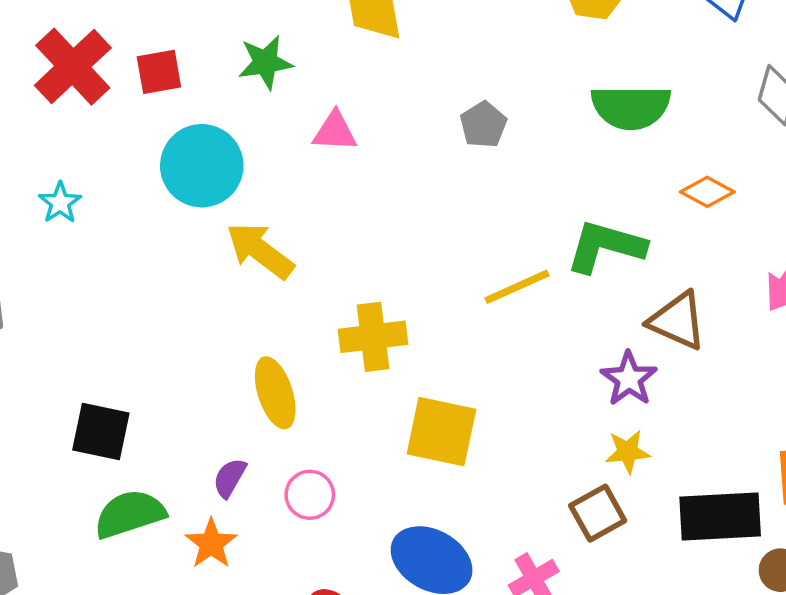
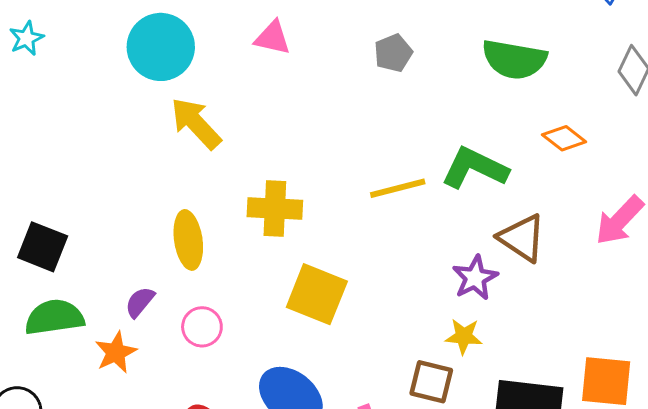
cyan star: (60, 203) -> (26, 38), moved
brown square: (598, 513) -> (431, 382), turned 33

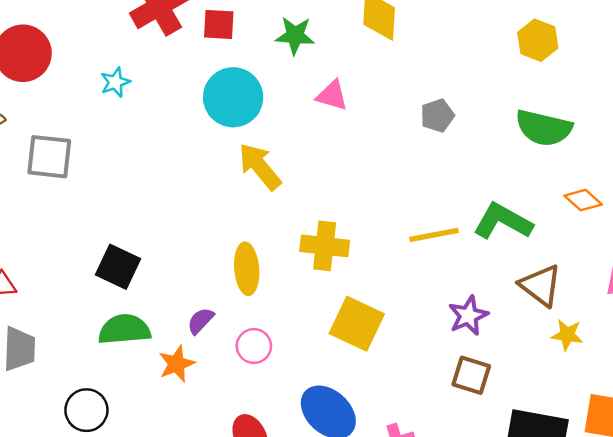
purple star: (475, 278) -> (468, 316), moved
yellow star: (464, 336) -> (567, 335), moved
brown square: (431, 382) -> (471, 375), moved

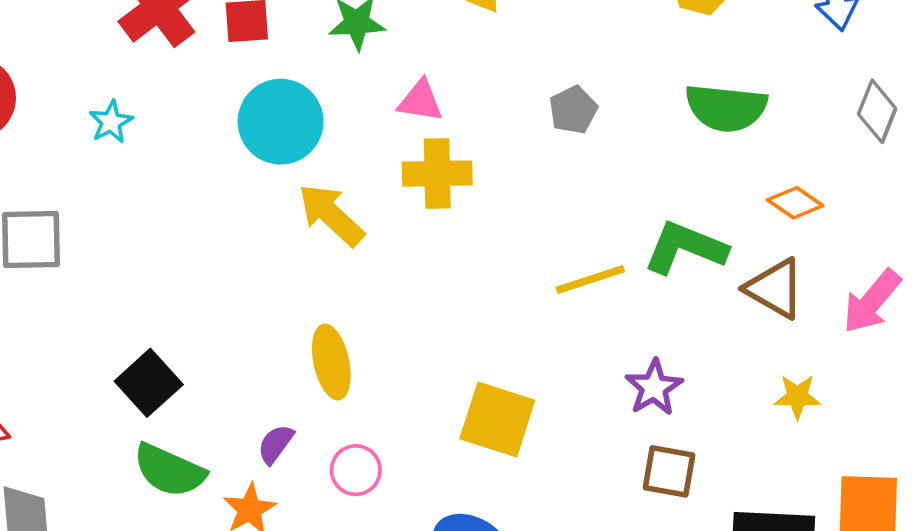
yellow cross: (325, 246) -> (437, 174), moved
black square: (118, 267) -> (149, 383), turned 30
brown triangle: (541, 285) -> (775, 289), moved
green semicircle: (124, 329) -> (169, 470), turned -144

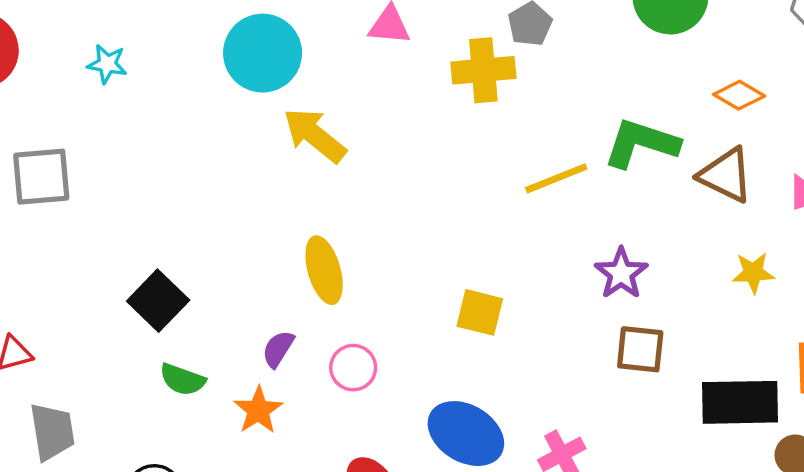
cyan star: (111, 122) -> (107, 64), turned -30
yellow cross: (437, 174) -> (483, 70), moved
yellow square: (497, 419) -> (480, 312), size x0.7
green semicircle: (169, 470) -> (182, 380), size x0.7

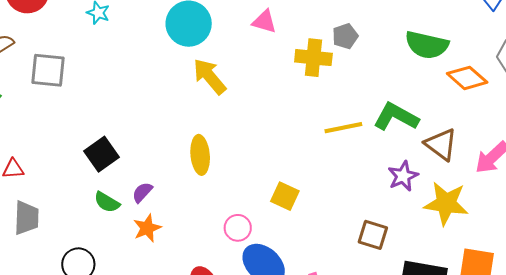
orange diamond: (739, 95) -> (467, 78), moved, size x1.4
purple star: (621, 273) -> (403, 176), moved
yellow star: (753, 273) -> (446, 203), size x1.8
purple semicircle: (278, 349) -> (142, 192), moved
pink circle: (353, 368) -> (238, 228), moved

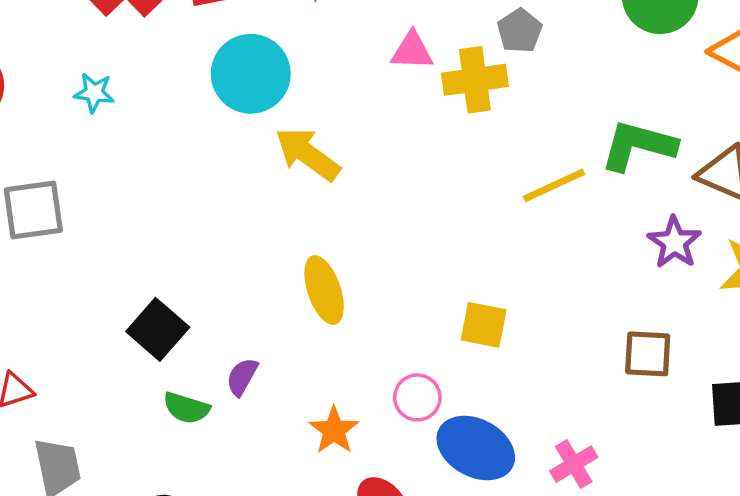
pink triangle: (264, 22) -> (412, 51), moved
orange star: (147, 228) -> (334, 430), moved

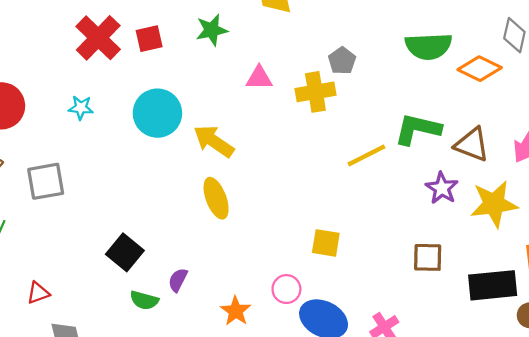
pink triangle: (412, 51) -> (259, 78), moved
cyan circle: (251, 74) -> (157, 113), moved
yellow ellipse: (324, 290) -> (216, 198), moved

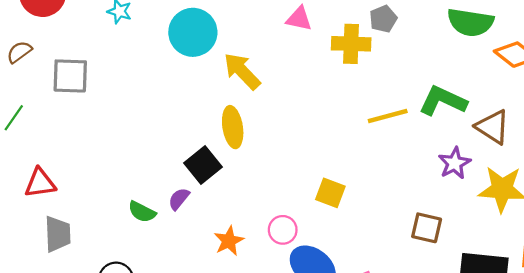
black square: (125, 252) -> (203, 165), moved
red triangle: (38, 293) -> (40, 183), size x1.4

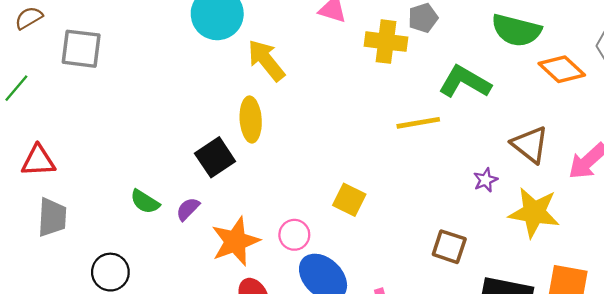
green L-shape: (443, 101) -> (465, 82), moved
purple star: (454, 163) -> (485, 180), size x0.7
purple semicircle: (179, 199) -> (188, 209), moved
orange star: (229, 241) -> (235, 241), size x1.5

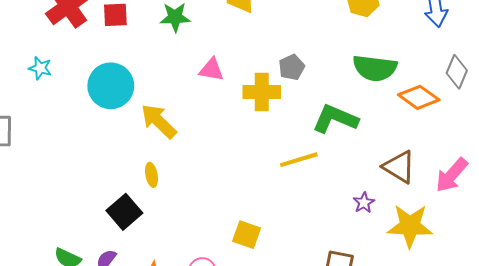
yellow ellipse: (251, 120) -> (152, 175), size x0.6

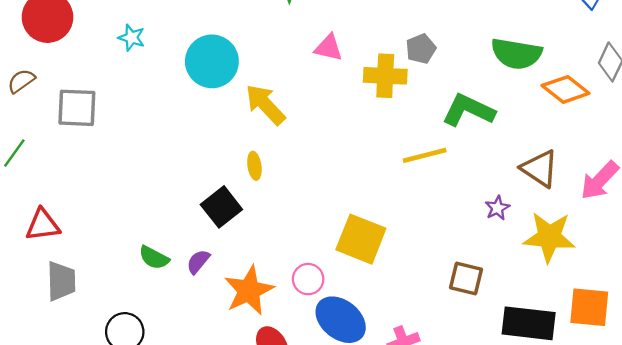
yellow square: (247, 235) -> (361, 239), size x1.5

